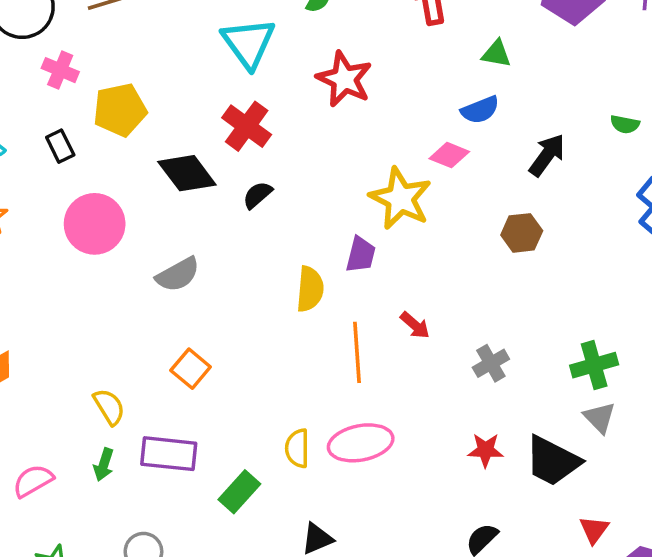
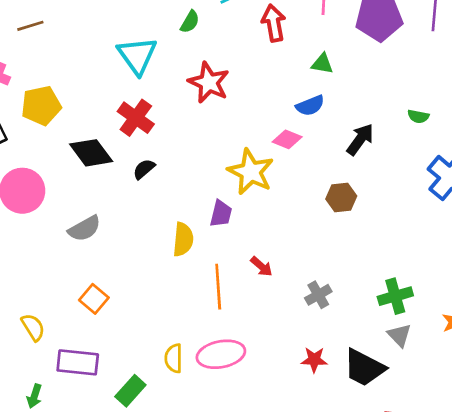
green arrow: (104, 465) -> (34, 396), moved

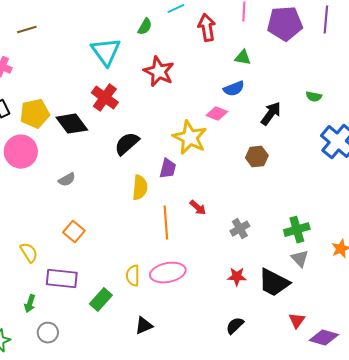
yellow pentagon: (41, 106) -> (35, 114), moved
black semicircle: (144, 169) -> (127, 144), moved, size x1.5
gray semicircle: (84, 229) -> (67, 180), size x0.7

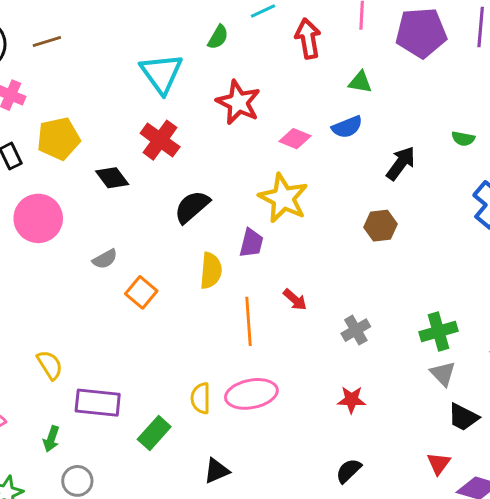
yellow pentagon: (35, 114) -> (58, 139), moved
pink diamond: (217, 114) -> (295, 139), moved
black diamond: (72, 124) -> (112, 178), size x0.7
orange square: (74, 232) -> (141, 292), moved
black trapezoid: (274, 283) -> (463, 417), moved, size x0.7

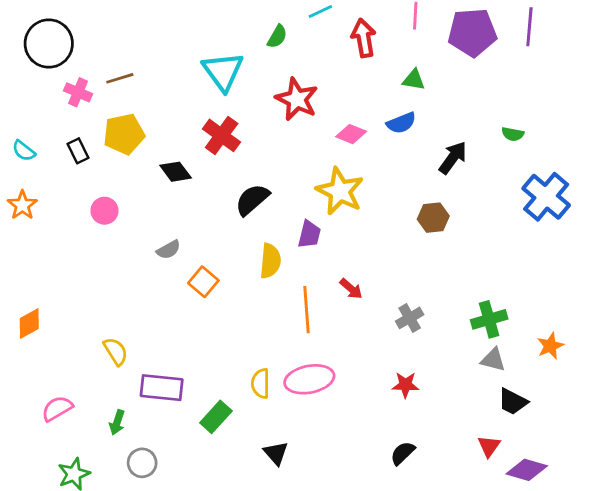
brown line: (47, 41) -> (120, 78), moved
pink circle: (38, 218) -> (104, 211), size x0.6
gray triangle: (443, 374) -> (493, 360), turned -32
black triangle: (217, 471) -> (276, 453), turned -48

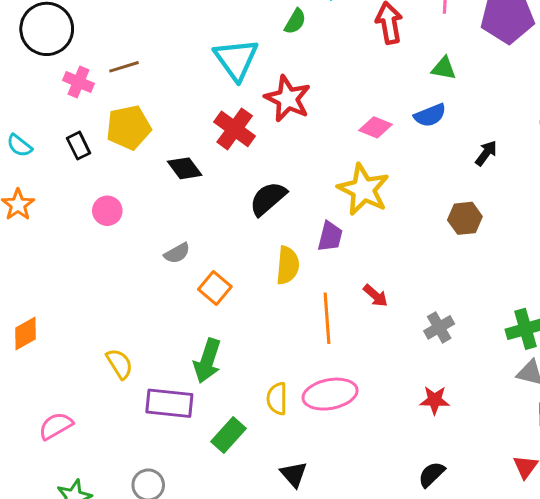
red star: (297, 99) -> (288, 99), moved
black arrow: (453, 158) -> (486, 153), size x0.7
green arrow: (117, 422) -> (207, 361), moved, size x1.6

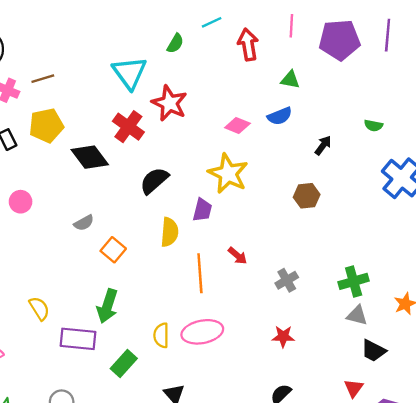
black diamond: (185, 168) -> (90, 157), size x1.4
pink circle: (107, 211) -> (21, 202), moved

